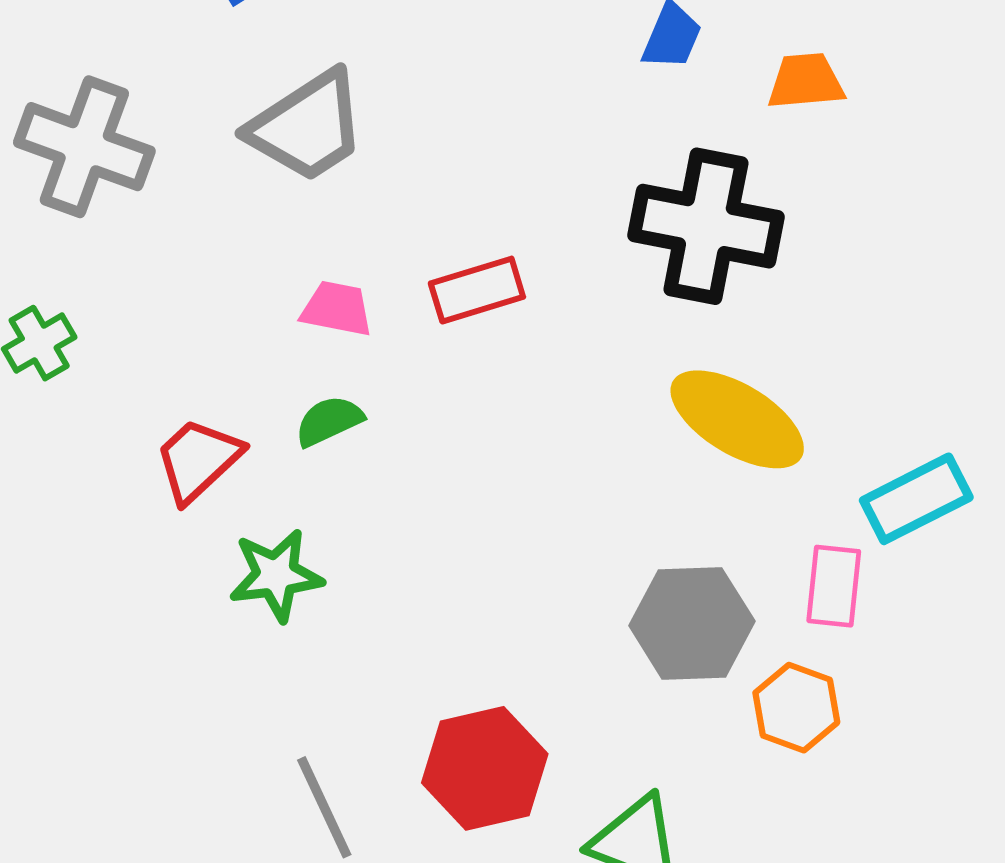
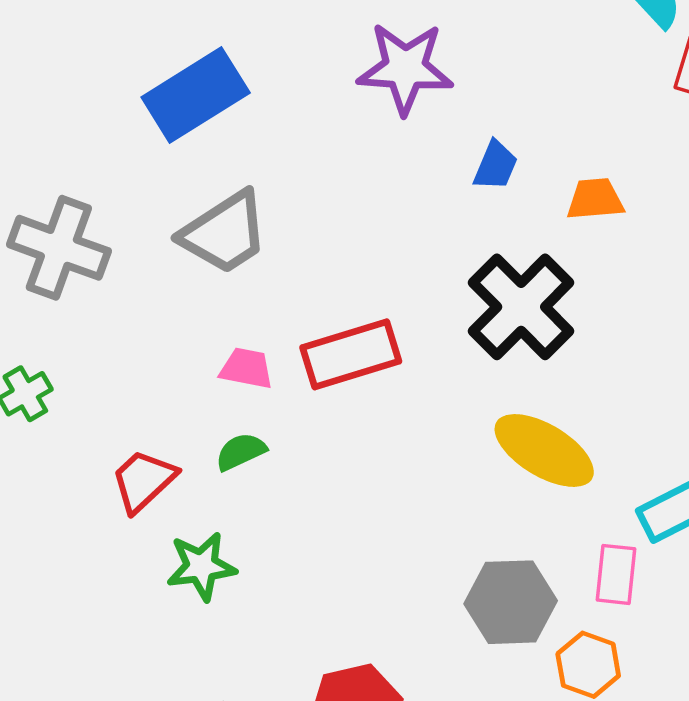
black cross: (706, 226) -> (521, 307), turned 34
red rectangle: (477, 290) -> (351, 354), size x1.4

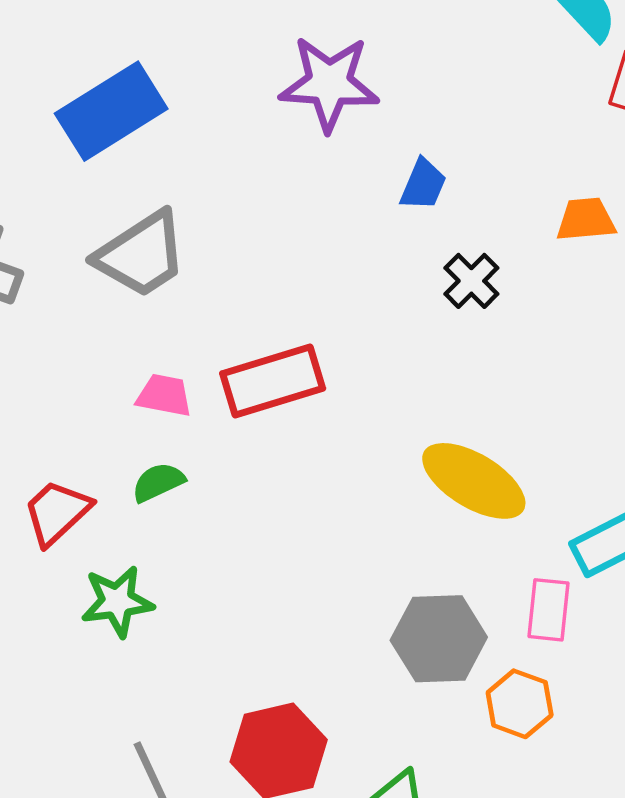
orange trapezoid: (595, 199) -> (586, 220), moved
black cross: (521, 307) -> (471, 281), moved, size x0.5

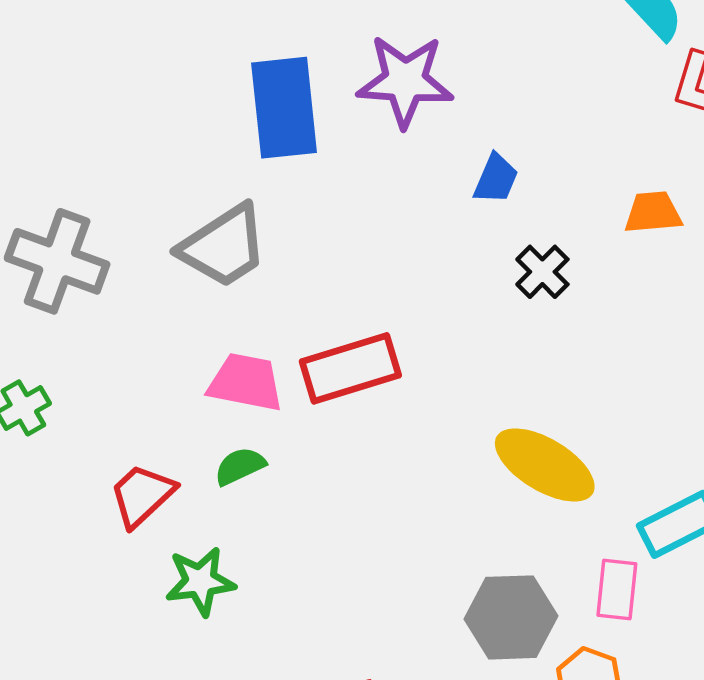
blue rectangle: (111, 111) -> (284, 108), moved, turned -64
pink trapezoid: (164, 395) -> (246, 382), size x1.4

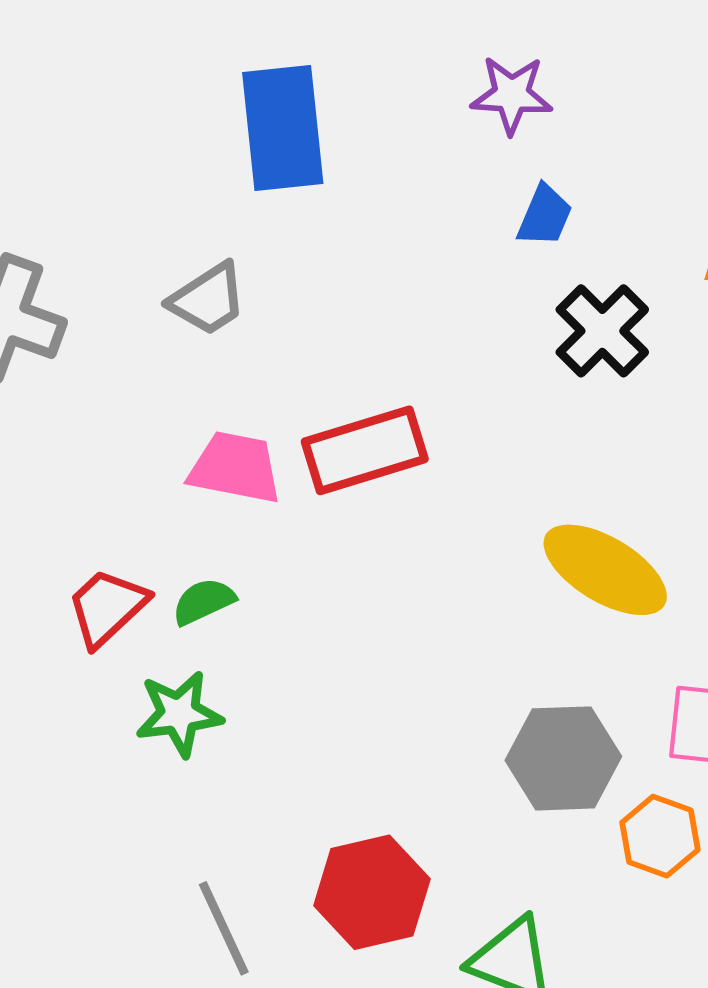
purple star: (405, 81) -> (512, 95), moved, size x0.7
gray trapezoid: (224, 246) -> (208, 299), size x0.7
black cross: (542, 272) -> (602, 331), size x1.4
green semicircle: (240, 466) -> (204, 602), moved

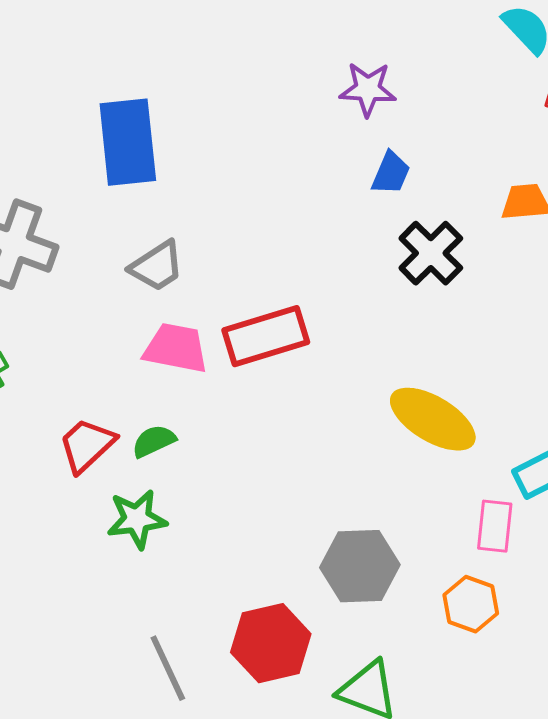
blue rectangle: (283, 128) -> (128, 142), moved
gray trapezoid: (208, 299) -> (157, 266), moved
gray hexagon: (563, 758) -> (360, 566), moved

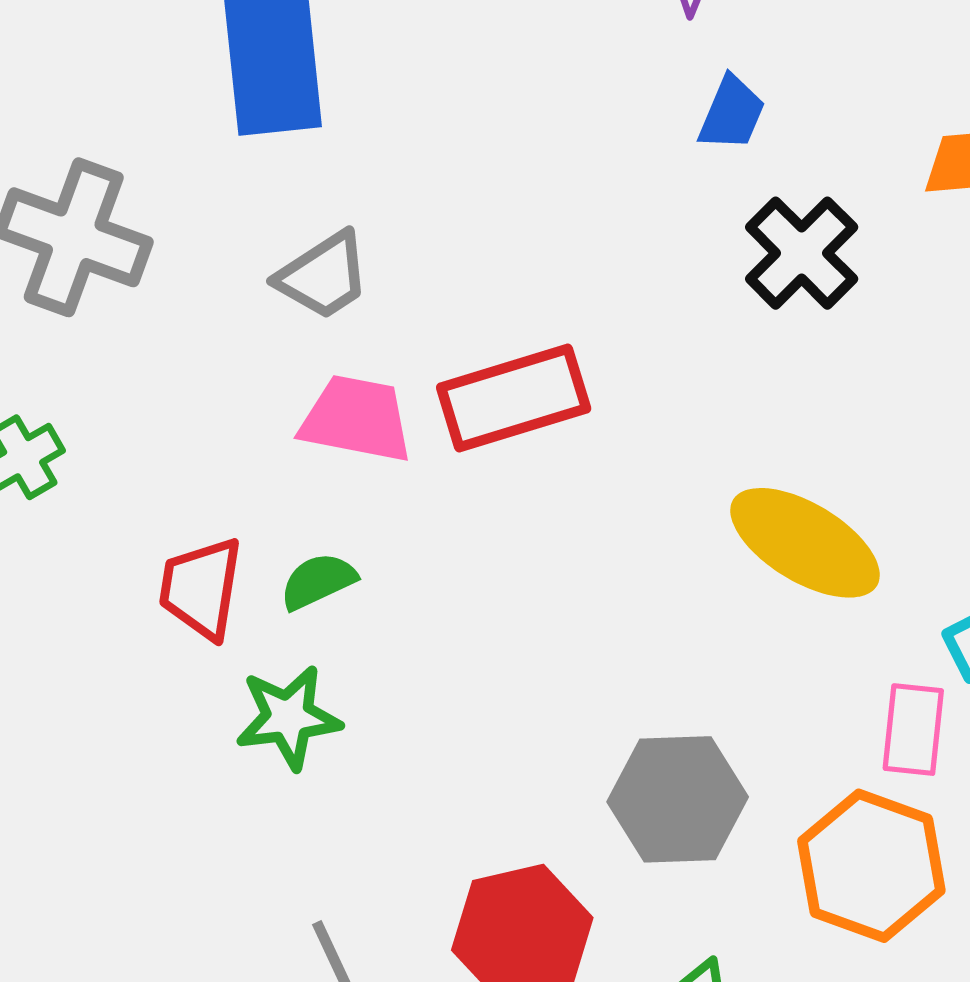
red trapezoid: (87, 445) -> (201, 588), turned -38
orange hexagon: (471, 604) -> (871, 866), size x1.5

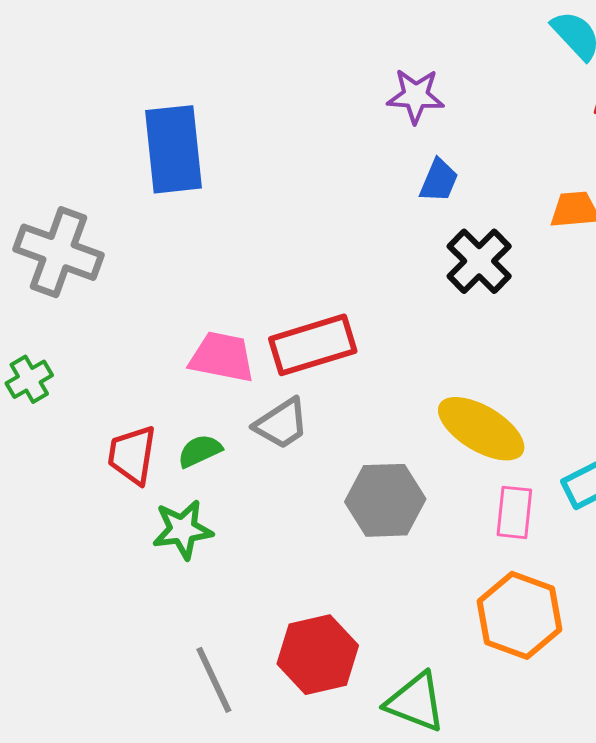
gray trapezoid: (323, 276) -> (281, 424), moved
pink rectangle: (913, 730) -> (514, 512), moved
gray hexagon: (678, 799) -> (385, 500), moved

